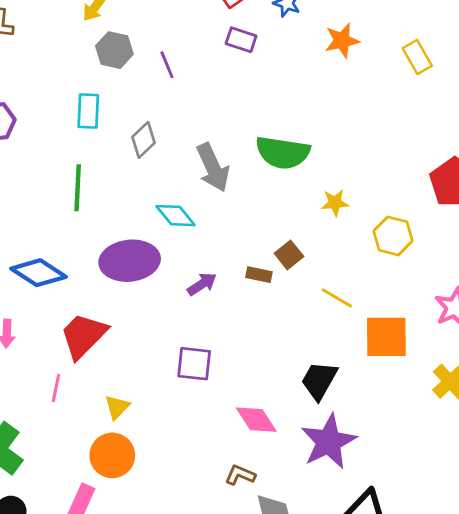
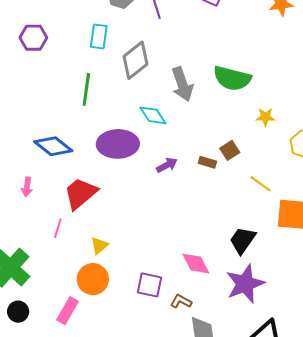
gray diamond: (143, 140) -> (136, 60), size x1.5
purple square: (194, 364) -> (150, 285), moved

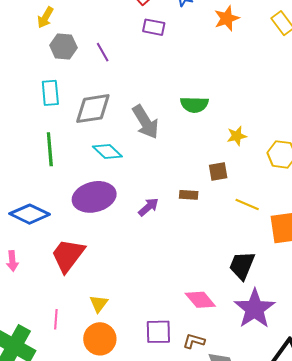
gray diamond: (136, 60) -> (93, 109), turned 42
green semicircle: (232, 78) -> (194, 105), size x0.7
cyan diamond: (153, 115) -> (107, 152), moved
brown square: (230, 150) -> (218, 171), moved, turned 36
pink line: (58, 228) -> (56, 319), moved

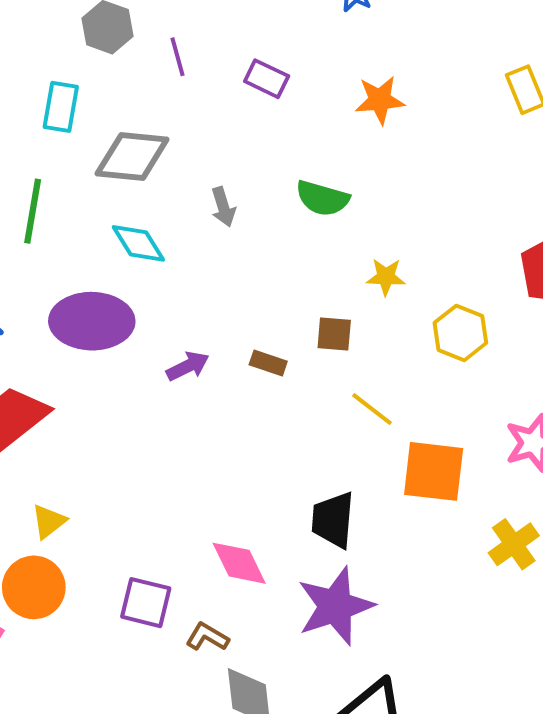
orange star: (227, 18) -> (380, 100), moved
purple rectangle: (154, 27) -> (267, 79), moved
gray arrow: (145, 122) -> (223, 207), size x0.6
black trapezoid: (242, 265) -> (333, 520), turned -32

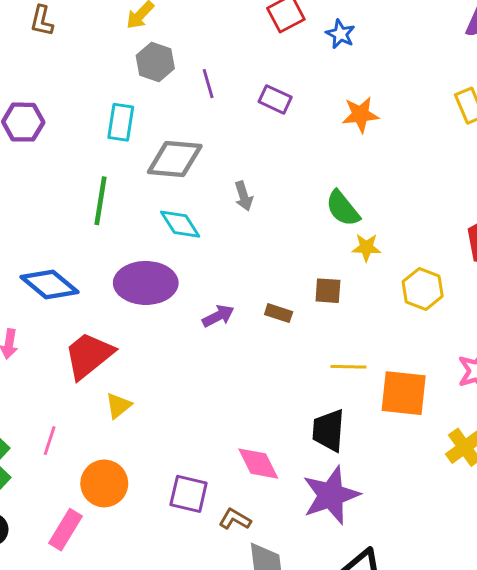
green semicircle: (322, 198) -> (343, 208), moved, turned 36
yellow line: (372, 409) -> (348, 367), moved, turned -36
yellow triangle: (49, 521) -> (118, 406), moved

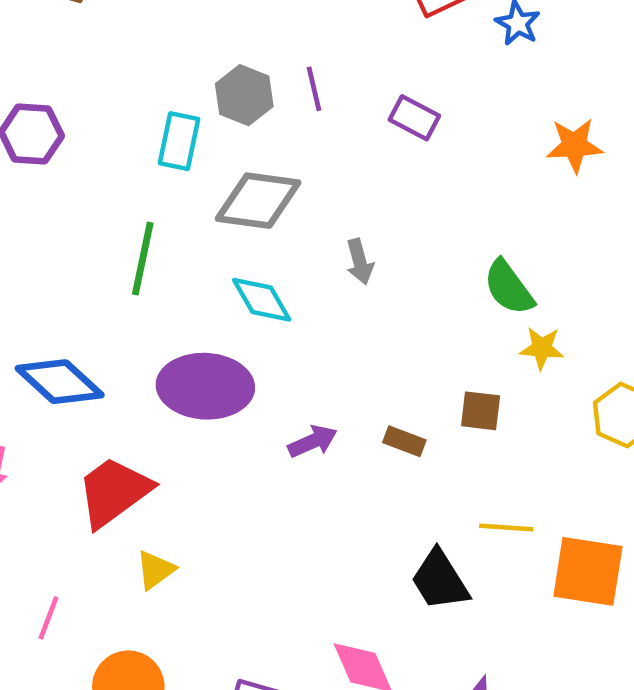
gray hexagon: (155, 62) -> (244, 95), moved
orange star: (360, 115) -> (574, 145), moved
black trapezoid: (329, 430) -> (440, 580), moved, turned -39

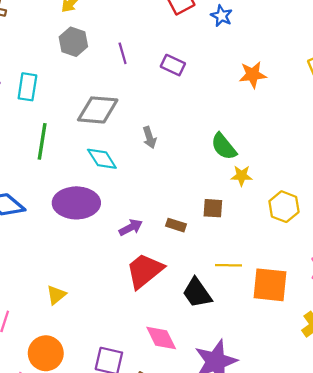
gray hexagon: (244, 95) -> (73, 42), moved
cyan rectangle: (179, 141) -> (27, 87), moved
red trapezoid: (114, 492) -> (145, 271), moved

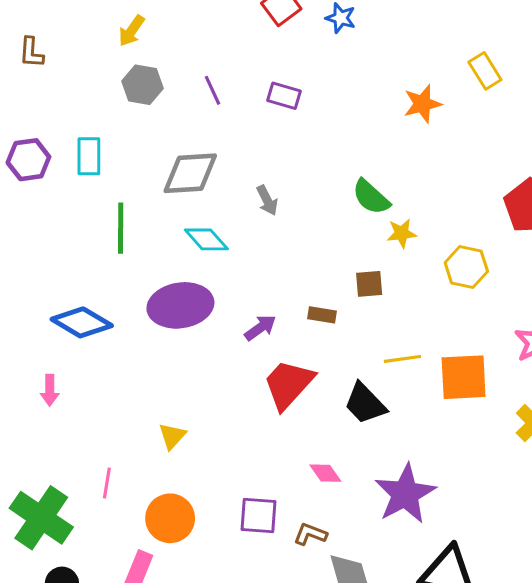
orange star: (253, 75) -> (422, 104), moved
pink diamond: (161, 338) -> (325, 473), size x0.7

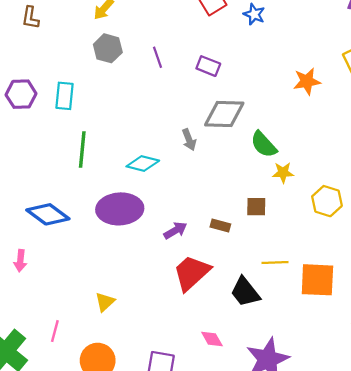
gray diamond: (190, 173) -> (224, 114), moved
cyan diamond: (206, 239) -> (143, 163), turned -40

